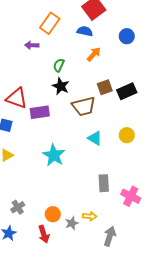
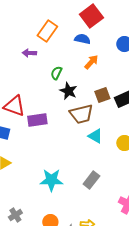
black star: (61, 86) -> (68, 91), moved
cyan triangle: (95, 138) -> (95, 136), moved
cyan star: (54, 155) -> (51, 180), moved, turned -30
gray rectangle: (104, 183) -> (91, 180), moved, turned 42

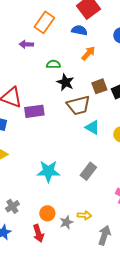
green semicircle: (56, 73) -> (53, 64), turned 64

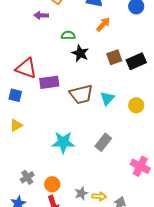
brown trapezoid: (78, 105) -> (81, 94), moved
cyan triangle: (92, 127) -> (107, 98), turned 42
orange circle: (47, 213) -> (52, 184), moved
yellow arrow: (84, 215) -> (99, 196), moved

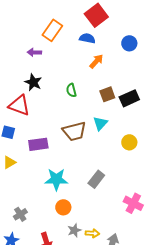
green semicircle: (68, 35) -> (71, 90), moved, turned -104
black star: (80, 53) -> (33, 82), moved
purple rectangle: (49, 82) -> (38, 144), moved
cyan triangle: (107, 98) -> (100, 123), moved
orange circle: (52, 184) -> (63, 207), moved

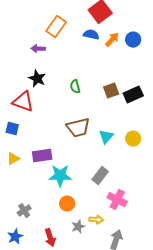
orange arrow: (96, 61) -> (112, 40), moved
cyan triangle: (100, 123) -> (106, 137), moved
purple rectangle: (38, 144) -> (42, 156), moved
pink cross: (133, 203) -> (117, 200), moved
yellow arrow: (92, 233) -> (96, 220), moved

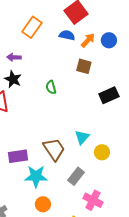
purple arrow: (38, 49) -> (14, 57), moved
brown square: (111, 91) -> (84, 66), moved, turned 35
brown trapezoid: (78, 128) -> (54, 149), moved, turned -110
yellow circle: (133, 139) -> (102, 152), moved

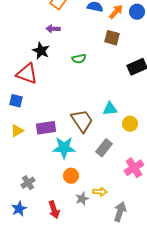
purple arrow: (14, 57) -> (53, 29), moved
green semicircle: (51, 87) -> (79, 59), turned -88
cyan triangle: (82, 137) -> (110, 109), turned 42
pink cross: (93, 200) -> (134, 168), moved, turned 30

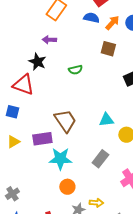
brown trapezoid: (82, 121) -> (65, 121), moved
gray cross: (28, 183) -> (12, 194), moved

